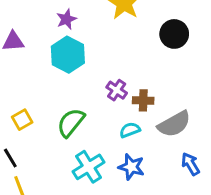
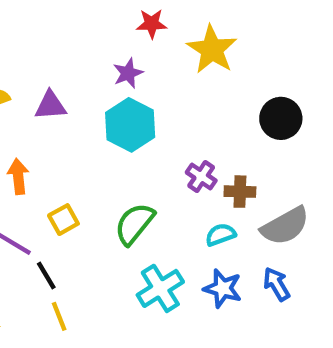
black circle: (174, 34) -> (281, 118), moved
blue arrow: (190, 164) -> (277, 284), moved

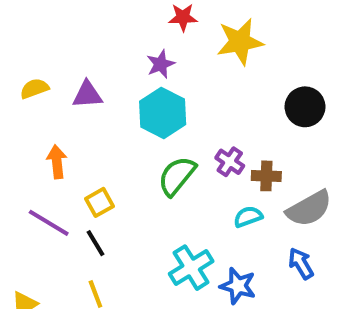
yellow star: (212, 50) -> (240, 42), turned 30
green semicircle: (134, 224) -> (177, 176), moved
black line: (46, 276) -> (95, 243), moved
blue star: (223, 288) -> (238, 286), moved

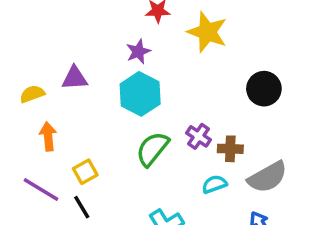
yellow star: (240, 42) -> (207, 32), turned 30
yellow semicircle: (34, 89) -> (32, 94), moved

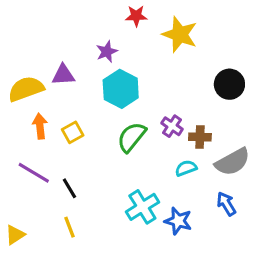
purple star: (138, 51) -> (107, 52), moved
yellow semicircle: (32, 94) -> (26, 89), size x1.6
yellow square: (85, 172) -> (73, 132), moved

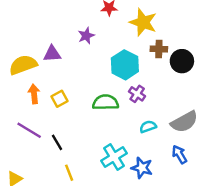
cyan hexagon: (121, 89) -> (125, 65), moved
green semicircle: (132, 137) -> (106, 102), turned 50
brown cross: (200, 137) -> (159, 49), moved
yellow line: (69, 227) -> (69, 173), moved

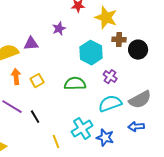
purple cross: (137, 94) -> (110, 77), moved
cyan semicircle: (148, 127) -> (110, 104), size x1.6
blue arrow: (179, 155) -> (136, 127), turned -63
yellow line: (69, 173) -> (56, 142), moved

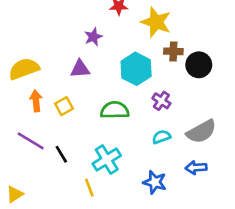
purple triangle: (31, 44) -> (80, 69), moved
cyan semicircle: (110, 104) -> (161, 137), size x0.6
cyan cross: (82, 129) -> (107, 160), moved

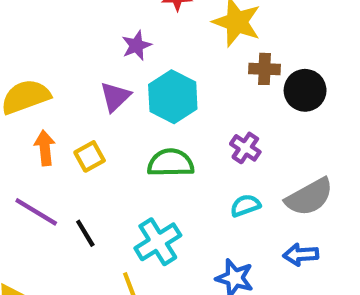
purple triangle: (80, 69) -> (115, 97), turned -40
cyan hexagon: (136, 69) -> (173, 97), moved

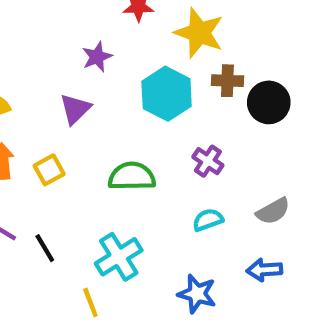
cyan hexagon: (173, 97) -> (167, 94), moved
gray semicircle: (309, 197) -> (273, 211), size x0.7

